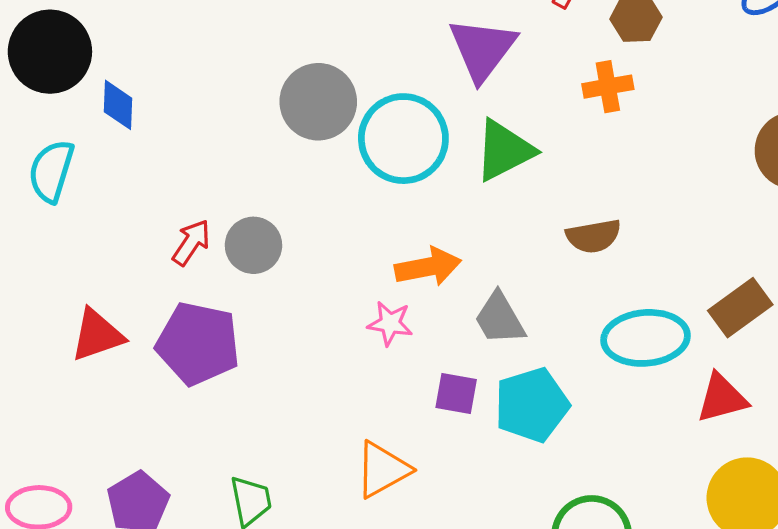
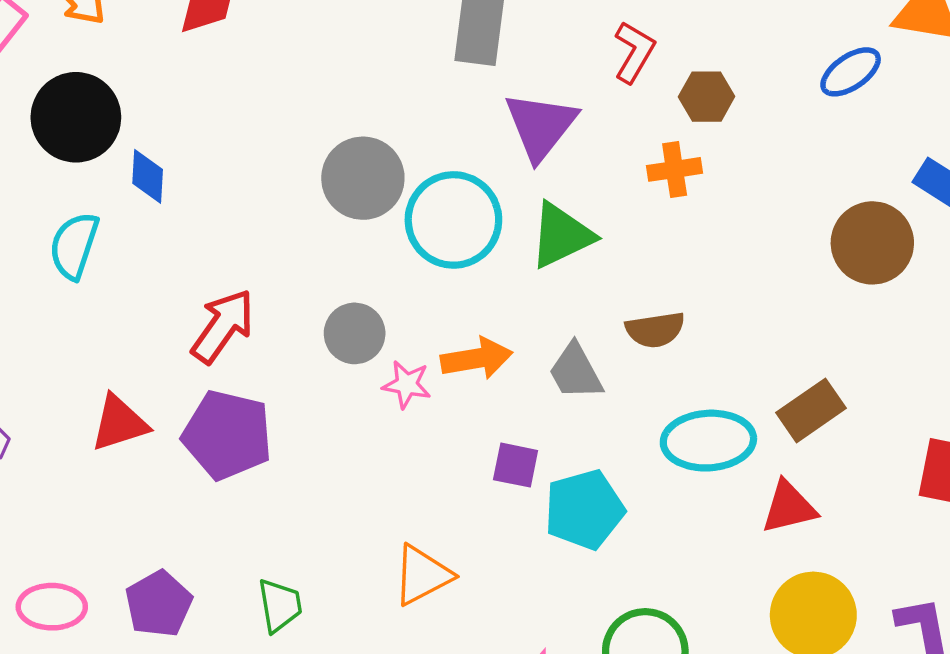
red arrow: (191, 243) -> (223, 326), size x1.5
gray circle: (253, 245) -> (355, 333), moved
gray trapezoid: (500, 319) -> (576, 372), moved
pink star: (390, 323) -> (407, 384), moved
purple square: (456, 393) -> (516, 465), moved

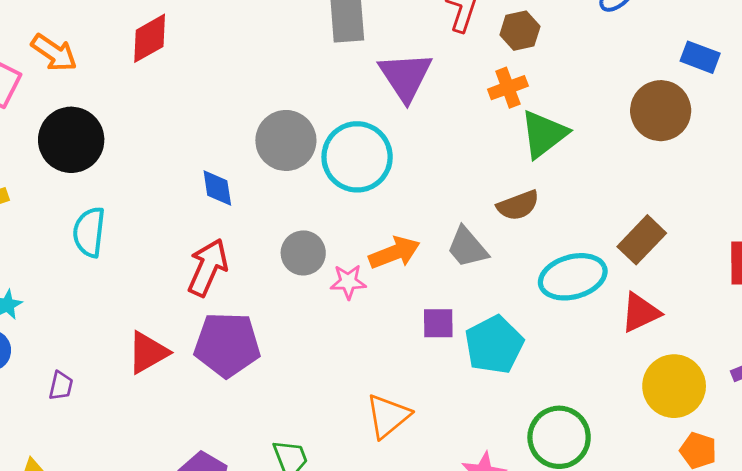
blue diamond: (148, 176) -> (217, 188), moved
green triangle: (561, 235) -> (544, 134), moved

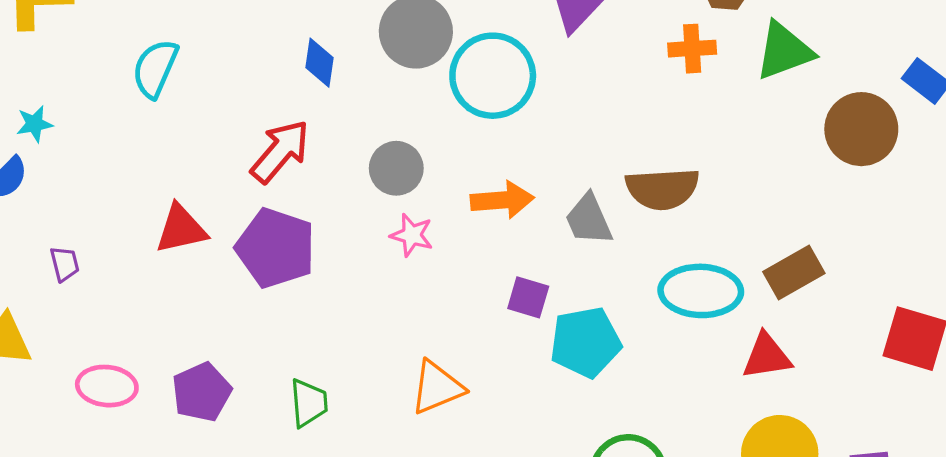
green triangle: (544, 134) -> (784, 51), moved
brown semicircle: (518, 205) -> (662, 189), size x1.4
pink star: (348, 282) -> (412, 235), moved
purple trapezoid: (61, 386) -> (65, 264), moved, turned -44

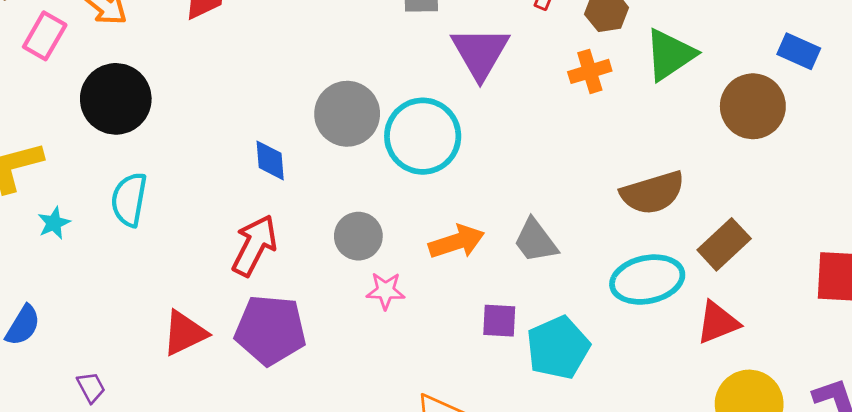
cyan star: (34, 124) -> (54, 223), moved
brown semicircle: (662, 189) -> (653, 193), moved

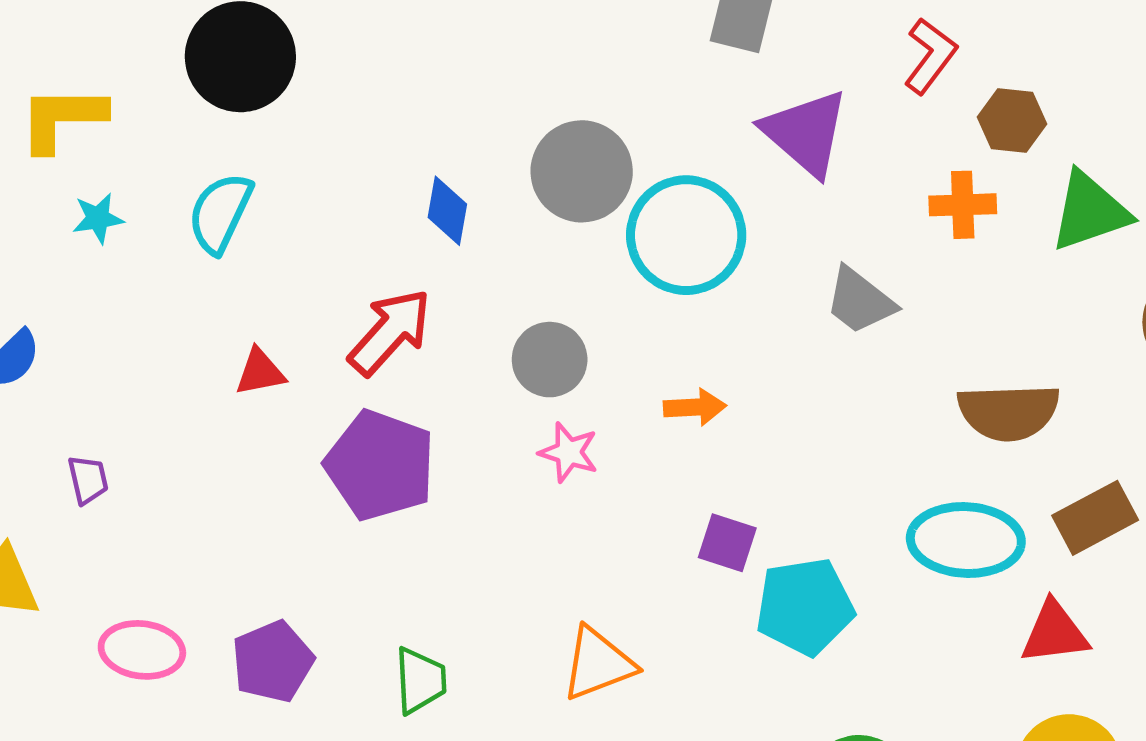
purple triangle: (480, 53) -> (806, 133), turned -34
gray trapezoid: (535, 241) -> (860, 301), moved, turned -30
orange arrow: (457, 242) -> (695, 407), size x0.7
red triangle: (185, 333) -> (260, 372), moved, size x0.7

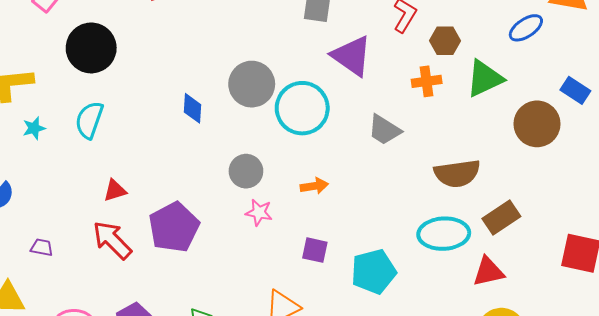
red arrow: (390, 332) -> (112, 240), moved, turned -81
purple pentagon: (380, 465) -> (174, 227), turned 30
purple trapezoid: (88, 480) -> (42, 247), turned -60
purple square: (727, 543) -> (315, 250), moved

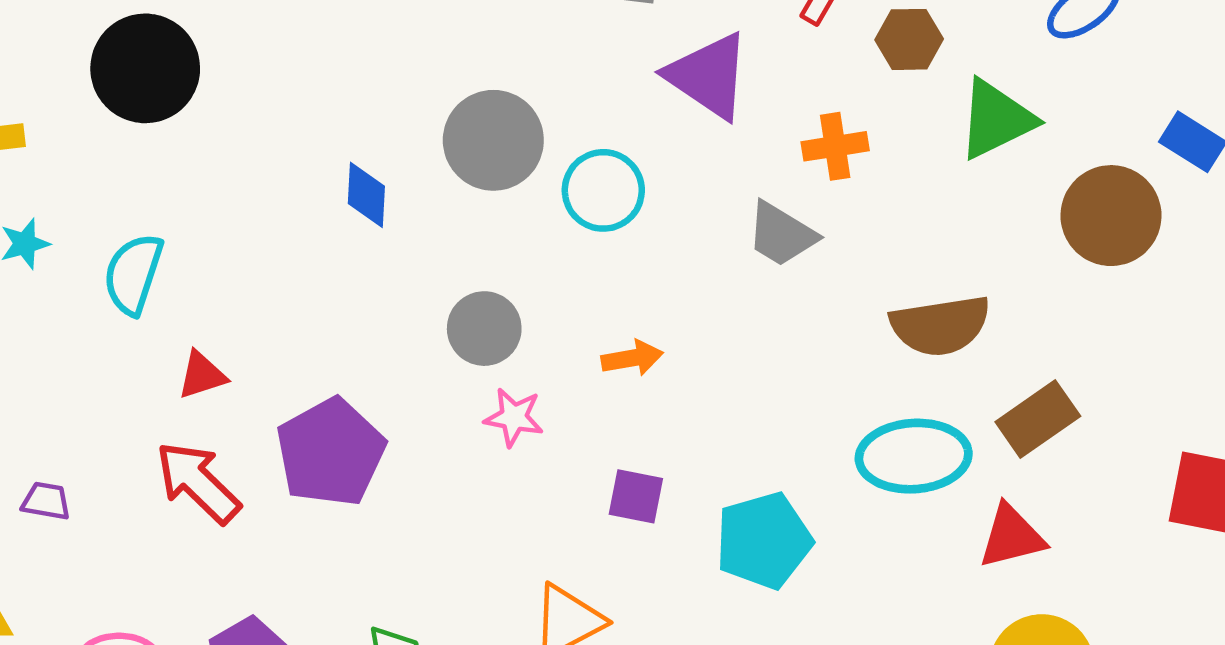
orange cross: (427, 81) -> (835, 146), moved
cyan circle: (302, 108) -> (603, 190), size x0.7
cyan semicircle: (89, 120) -> (133, 274), moved

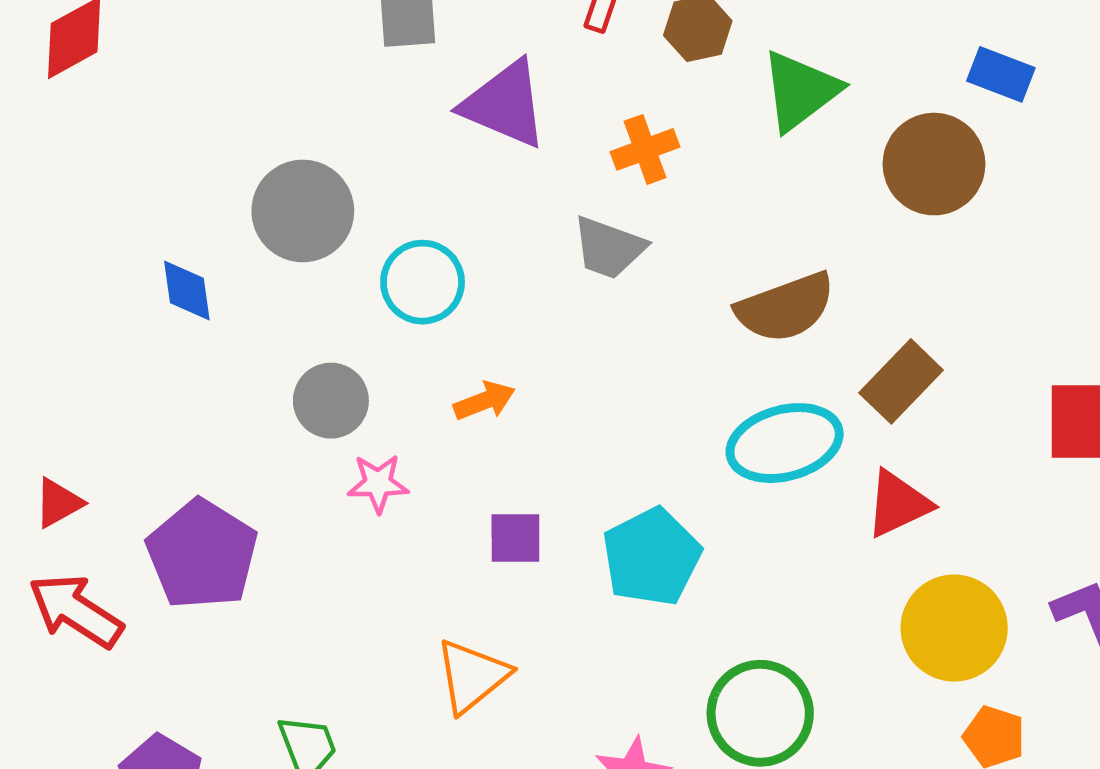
cyan circle: (603, 190) -> (423, 282), moved

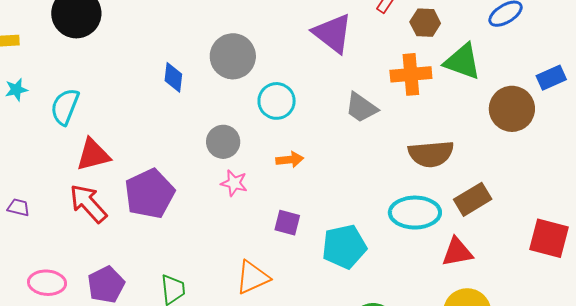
blue rectangle: (1001, 74) -> (551, 78), turned -60
green triangle: (800, 91) -> (462, 62), turned 42
orange cross: (645, 149) -> (411, 74), moved, size x1.4
red triangle: (58, 503) -> (93, 155), size x1.5

